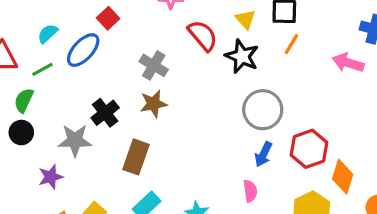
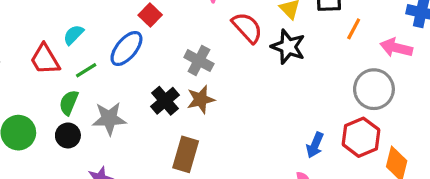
cyan semicircle: (48, 34) -> (73, 35), moved
orange line: (291, 44) -> (354, 29), moved
gray circle: (263, 110) -> (374, 89), moved
black cross: (105, 113) -> (165, 101), moved
gray star: (75, 140) -> (109, 119), moved

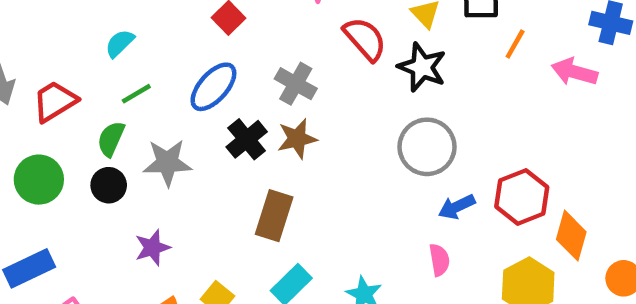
blue ellipse: (126, 48) -> (213, 87), moved
red trapezoid: (45, 59) -> (55, 101), moved, turned 88
gray circle: (374, 89) -> (427, 147), moved
blue arrow: (315, 145) -> (457, 207), turned 40

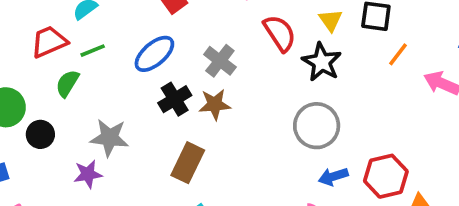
red trapezoid: (55, 101) -> (49, 42), moved
gray star: (167, 163) -> (109, 138), moved
black circle: (109, 185) -> (40, 134), moved

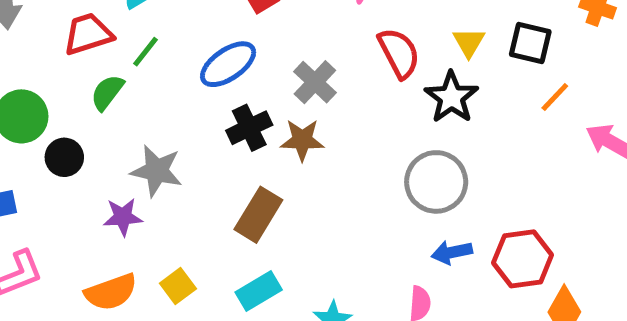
green line: (93, 51) -> (146, 52), turned -35

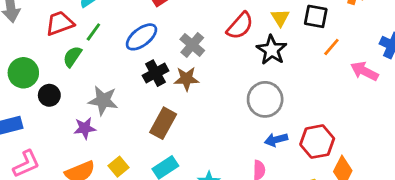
red semicircle: (399, 53) -> (240, 26), turned 72

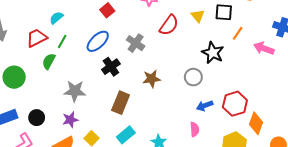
black star: (272, 50) -> (213, 53), moved
brown star: (186, 79) -> (152, 79), moved
black circle: (49, 95) -> (37, 118), moved
gray circle: (265, 99) -> (193, 77), size x0.7
purple star: (85, 128) -> (70, 120), moved

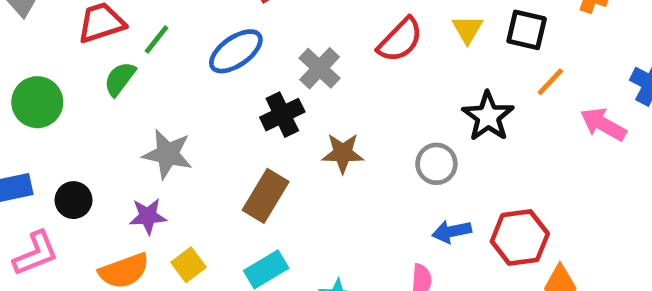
black cross: (111, 67) -> (282, 115), moved

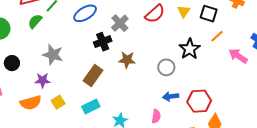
black circle: (74, 200) -> (12, 63), moved

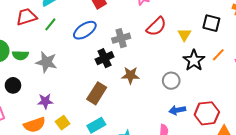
yellow triangle: (184, 11) -> (184, 35), moved
green semicircle: (35, 21) -> (20, 55), moved, turned -126
gray cross: (120, 23) -> (121, 38), turned 30
orange line: (217, 36) -> (218, 55), moved
gray star: (53, 55) -> (46, 62), moved

